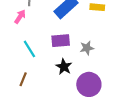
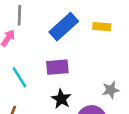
gray star: (87, 48) -> (111, 90), moved

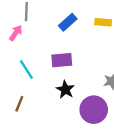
blue rectangle: (64, 27) -> (68, 22), size x0.7

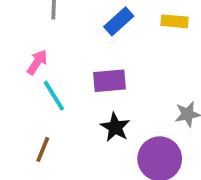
pink arrow: (16, 33) -> (37, 62), moved

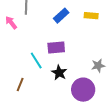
pink arrow: (37, 62) -> (11, 23), moved, turned -72
cyan line: (54, 96) -> (36, 61), moved

